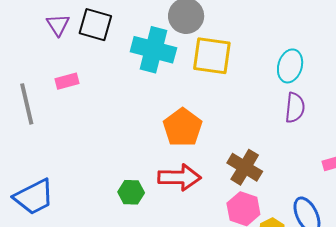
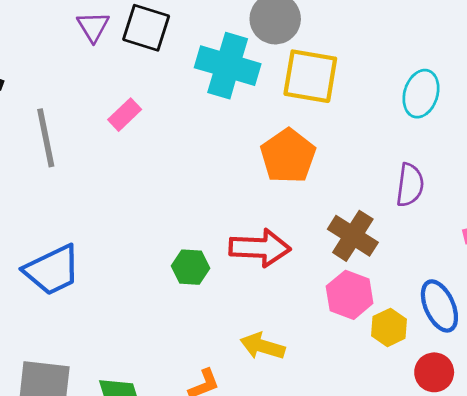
pink rectangle: (67, 81) -> (125, 115), moved, turned -30
purple semicircle: (295, 108) -> (410, 185), moved
orange pentagon: (183, 127) -> (288, 156), moved

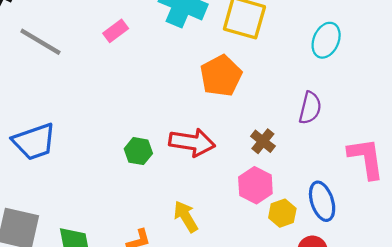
pink rectangle: (125, 115) -> (116, 31), moved
gray line: (46, 138) -> (40, 42), turned -54
brown cross: (353, 236) -> (263, 141), size x0.7
yellow arrow: (262, 346) -> (186, 217), turned 36

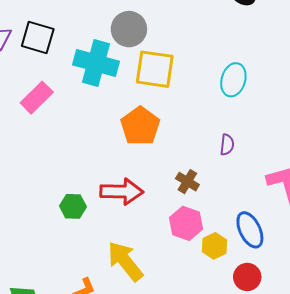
pink rectangle: (116, 31) -> (37, 98), size x1.4
purple semicircle: (310, 108) -> (227, 145), size x0.7
yellow arrow: (186, 217) -> (125, 261), size x1.4

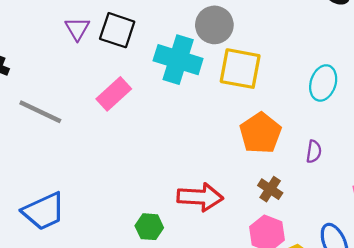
orange pentagon: (140, 126) -> (260, 133), moved
green hexagon: (73, 206) -> (149, 227), moved

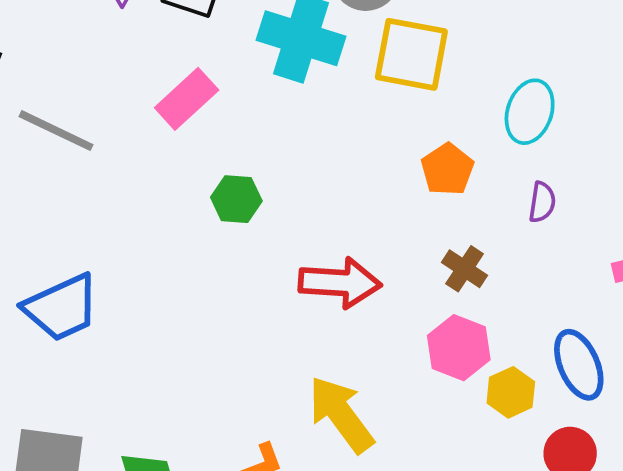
cyan ellipse: (323, 83) -> (530, 112), moved
orange pentagon: (260, 133) -> (447, 169), size x0.7
green hexagon: (149, 227) -> (236, 199), moved

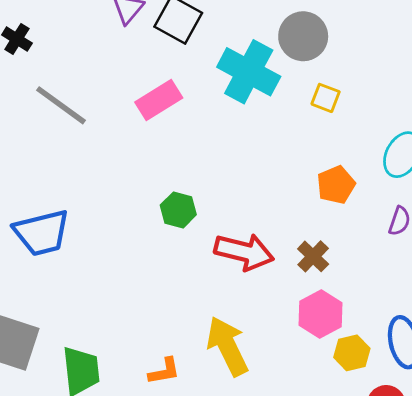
yellow square: (411, 54) -> (326, 98), size x0.5
green hexagon: (236, 199) -> (178, 210), moved
brown cross: (465, 269) -> (313, 256), moved

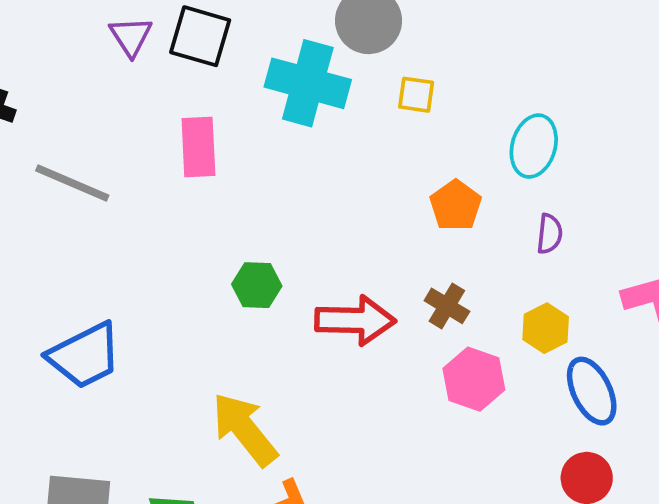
pink rectangle: (159, 100) -> (198, 147), turned -48
yellow arrow: (227, 346) -> (245, 429), moved
yellow hexagon: (352, 353) -> (546, 328), moved

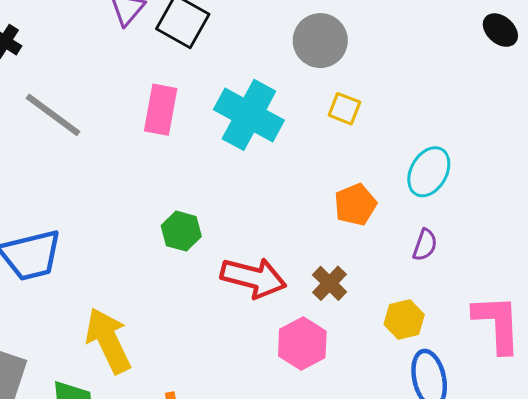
cyan cross: (308, 83) -> (249, 115), moved
pink hexagon: (474, 379) -> (302, 344), moved
yellow arrow: (245, 429) -> (108, 341), moved

